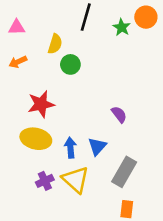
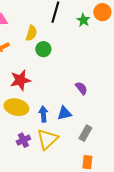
blue triangle: (97, 146) -> (64, 113), turned 35
gray rectangle: (124, 172) -> (85, 133), size x0.7
yellow triangle: (76, 180) -> (47, 139), turned 35

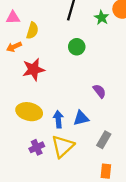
yellow semicircle: (31, 33) -> (32, 31), moved
green circle: (43, 49) -> (77, 47), moved
red star: (20, 80) -> (33, 69), moved

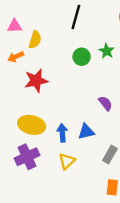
green star: (102, 18) -> (107, 51), moved
yellow triangle: (63, 146) -> (67, 161), size x0.7
purple cross: (37, 147) -> (27, 157), moved, size x1.5

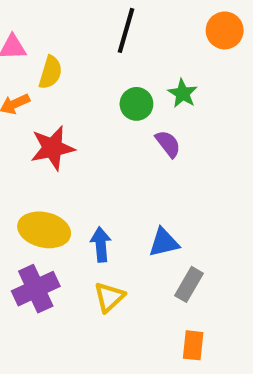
purple semicircle: (105, 103) -> (168, 144), moved
blue triangle: (86, 132) -> (164, 242), moved

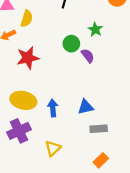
green circle: (136, 104) -> (71, 44), moved
gray rectangle: (189, 284) -> (99, 129), turned 56
yellow triangle: (109, 297) -> (53, 148), moved
orange rectangle: (193, 345) -> (101, 160), turned 40

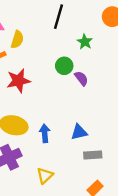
green star: (95, 29) -> (85, 42), moved

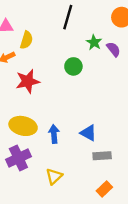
purple semicircle: (81, 78) -> (114, 49), moved
blue triangle: (79, 132) -> (88, 133), turned 42

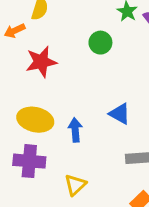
blue triangle: (88, 133) -> (120, 114), moved
purple cross: (18, 158) -> (29, 161), turned 30

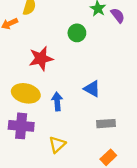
red star: (41, 62) -> (41, 58), moved

